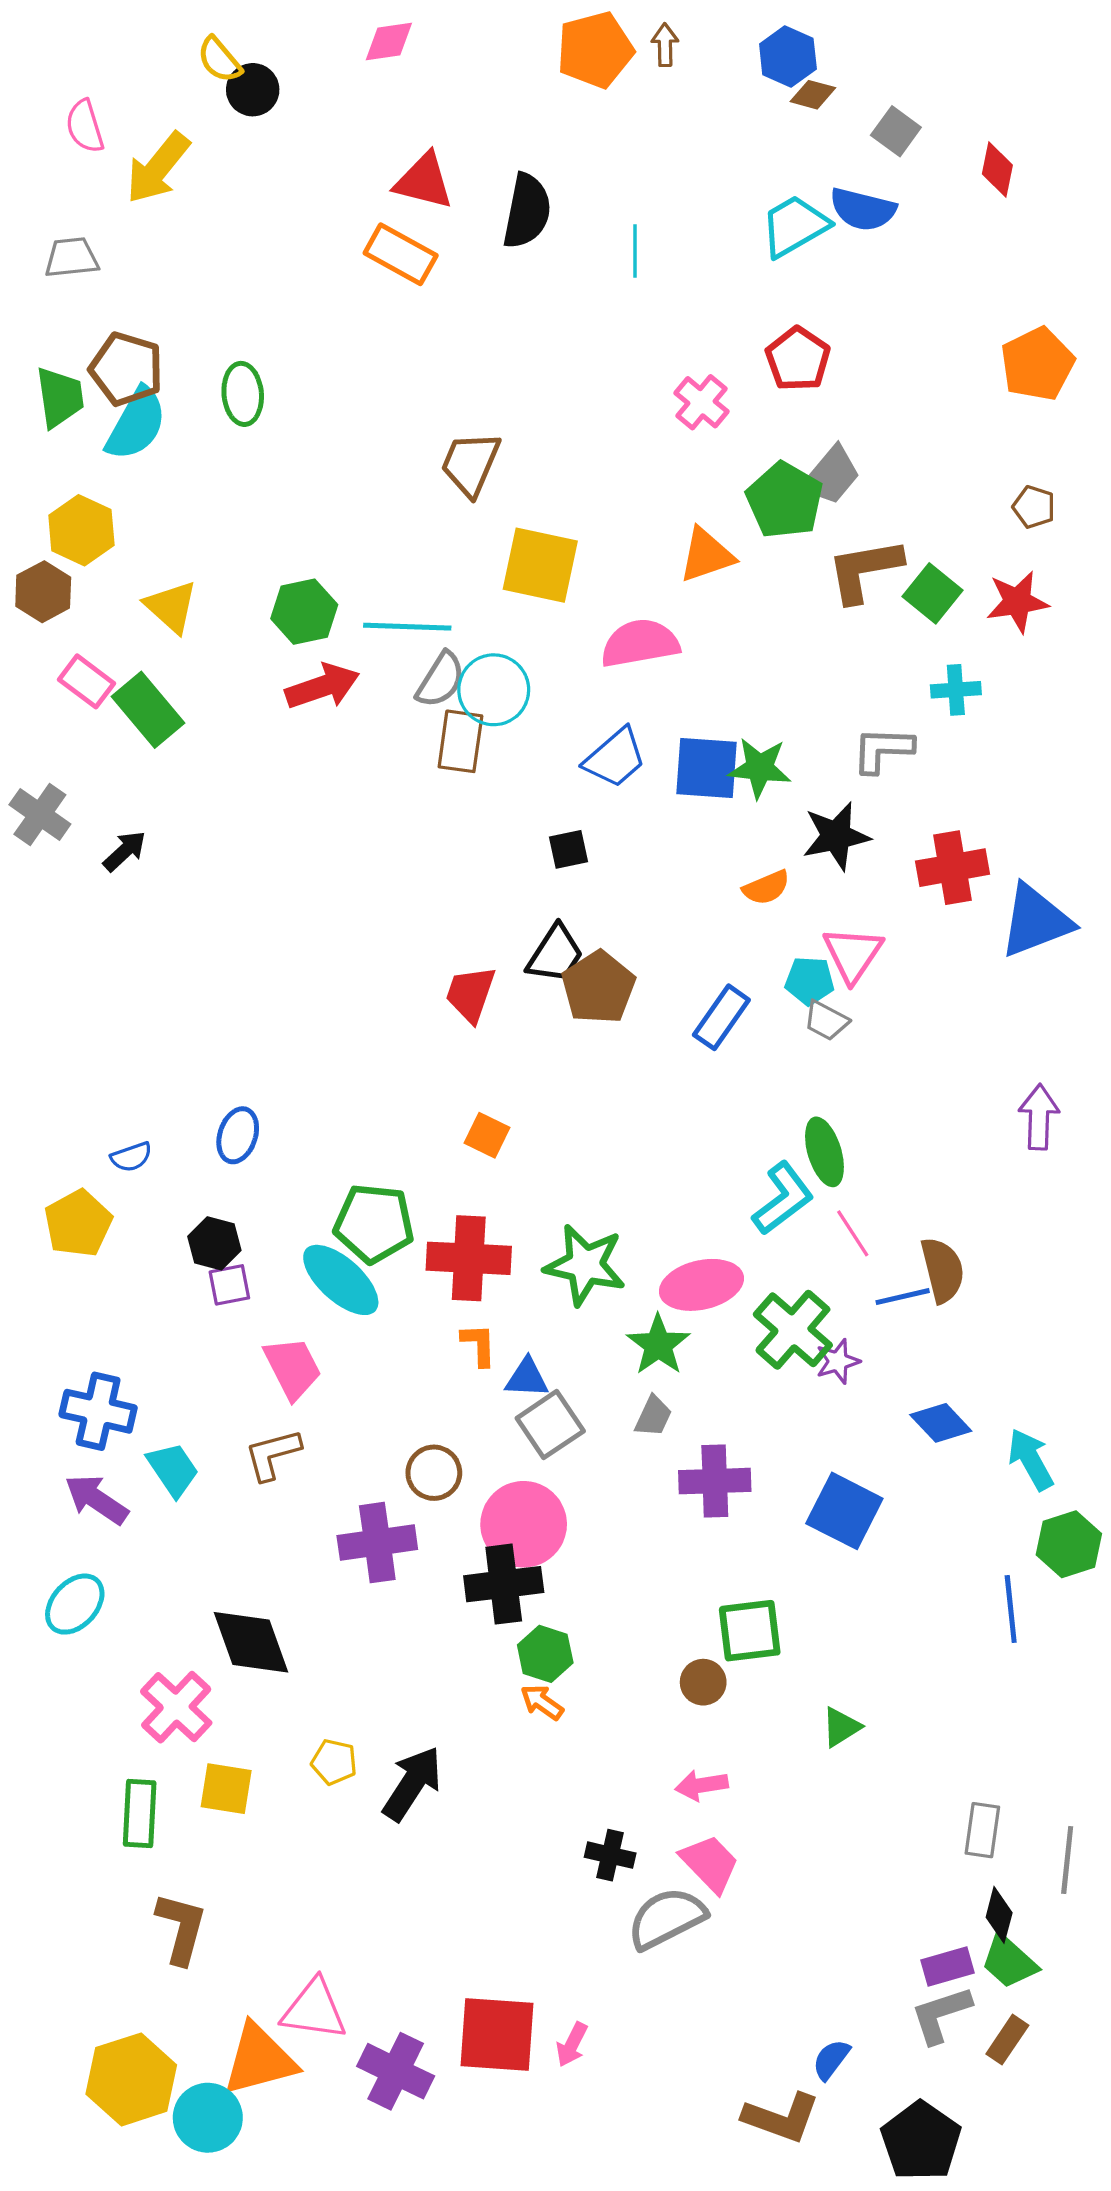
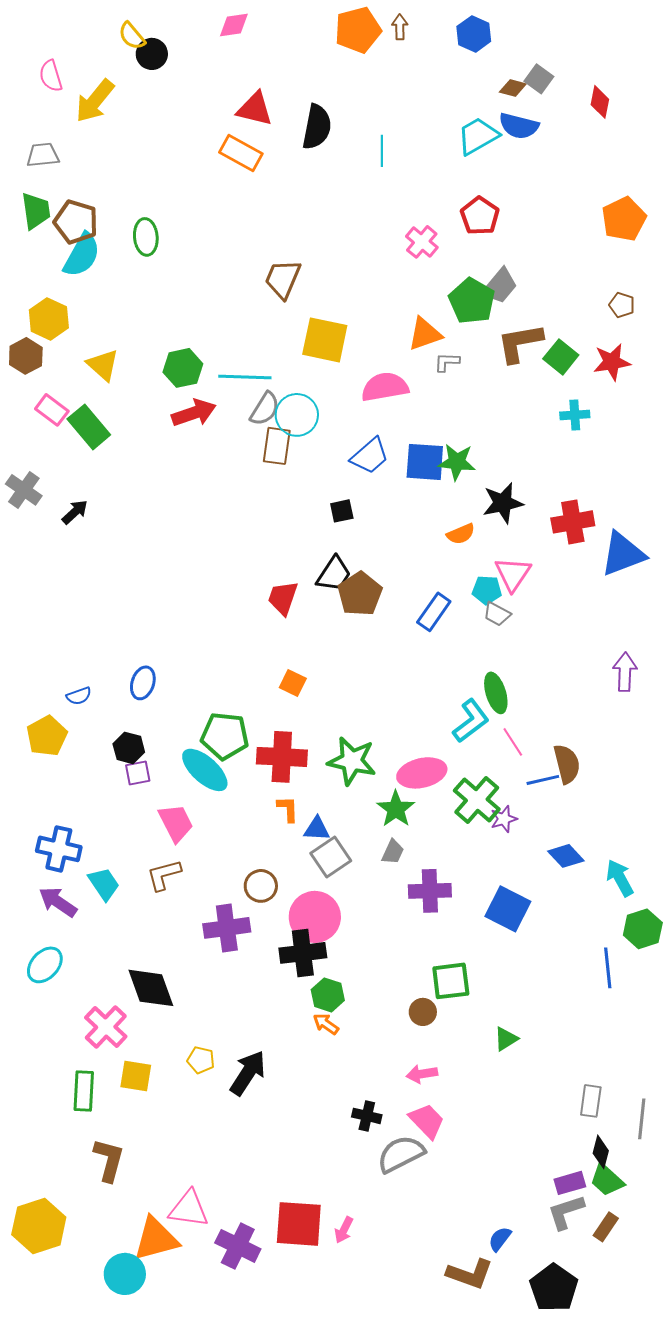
brown diamond: (813, 95) -> (513, 88), moved
green trapezoid: (60, 397) -> (36, 211), moved
gray L-shape: (883, 750) -> (447, 362), moved, size x0.7
yellow hexagon: (131, 2079) -> (39, 1226), moved

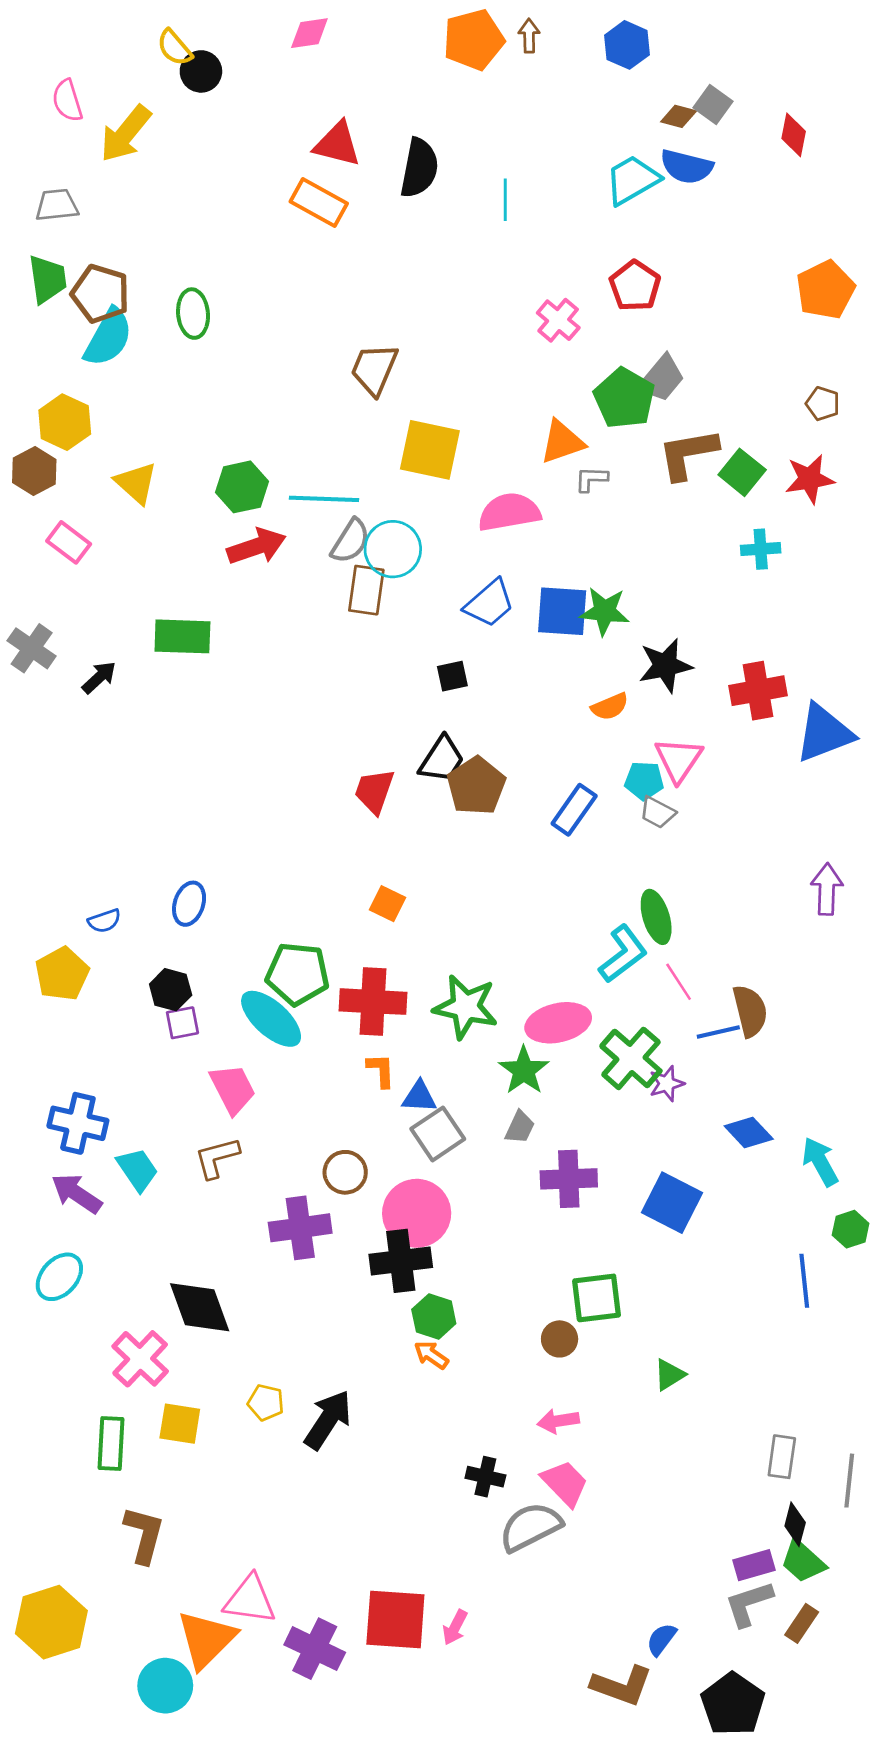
green rectangle: (89, 427) -> (182, 636), moved, turned -48
green hexagon: (643, 929) -> (851, 1229), size x0.7
orange triangle: (156, 1239) -> (206, 1639), turned -30

